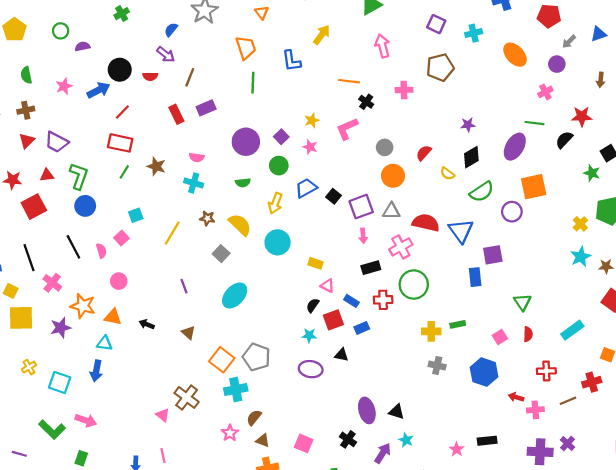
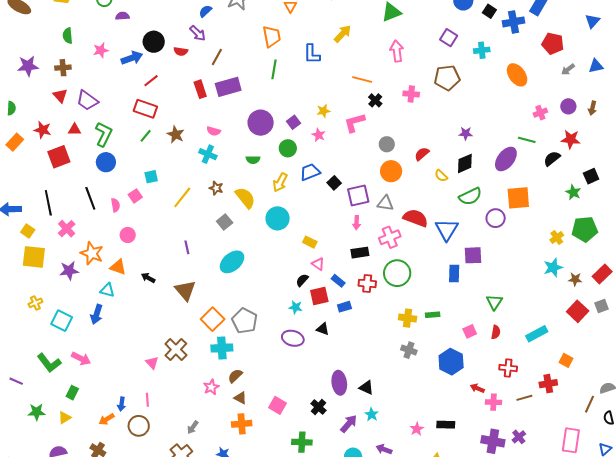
purple circle: (557, 64) -> (568, 106), moved
purple rectangle: (206, 108) -> (228, 87), size x1.4
red triangle: (27, 141) -> (60, 96), turned -35
brown triangle: (188, 333) -> (185, 290), size x1.6

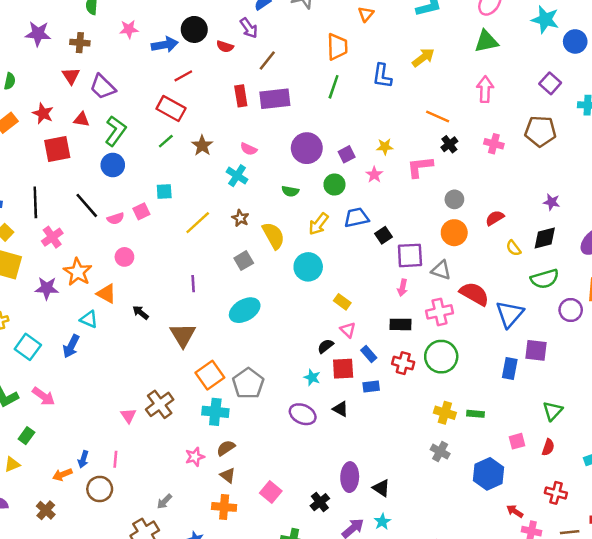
black line: (90, 198) -> (87, 205), turned -30
pink semicircle: (115, 205) -> (116, 219), turned 72

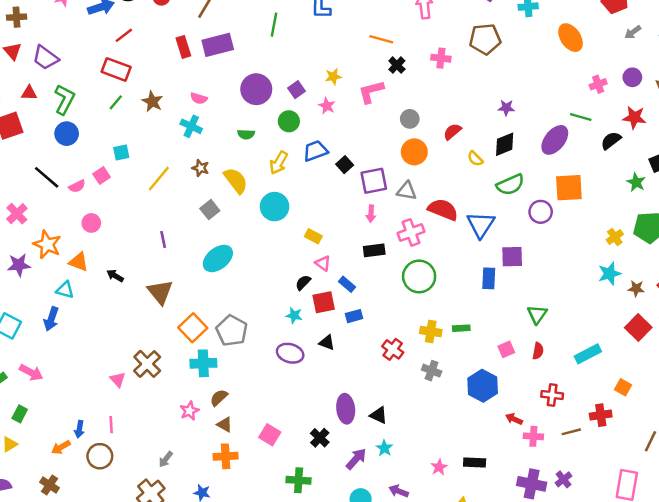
red cross: (403, 363) -> (393, 349), moved, turned 30

